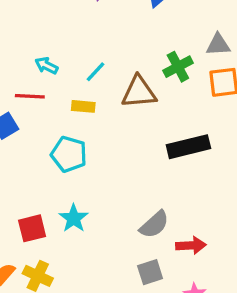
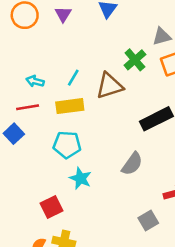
yellow rectangle: (83, 106) -> (70, 106), size x1.5
cyan star: (74, 218) -> (80, 178), moved
gray semicircle: (154, 225) -> (132, 164), moved

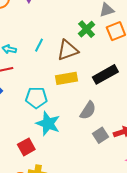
yellow rectangle: (70, 106) -> (67, 78), moved
cyan star: (80, 178) -> (48, 124), size x1.4
gray square: (148, 221) -> (101, 135), moved

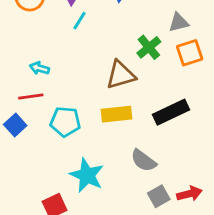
cyan line: (39, 45) -> (80, 21), moved
cyan pentagon: (36, 98) -> (65, 122), moved
gray semicircle: (88, 110) -> (143, 161), turned 90

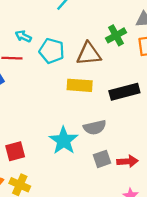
cyan pentagon: (65, 122) -> (52, 51), moved
gray semicircle: (143, 161) -> (95, 127), turned -60
cyan star: (87, 175) -> (64, 141), moved

